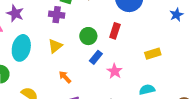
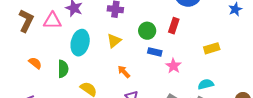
blue rectangle: (96, 57) -> (155, 52), turned 64

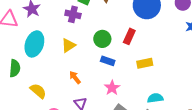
yellow rectangle: (212, 48) -> (145, 63), moved
pink star: (173, 66) -> (112, 88), moved

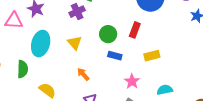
purple cross: (73, 14) -> (77, 12), turned -35
yellow triangle: (68, 45) -> (75, 43), turned -35
pink star: (112, 88) -> (132, 81), moved

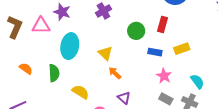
yellow triangle: (75, 43) -> (105, 53), moved
blue rectangle: (115, 56) -> (155, 52), moved
cyan semicircle: (165, 90) -> (197, 81), turned 70

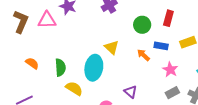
cyan ellipse: (70, 46) -> (94, 68), moved
orange arrow: (115, 73) -> (143, 55), moved
yellow semicircle: (80, 92) -> (74, 88), moved
gray rectangle: (166, 99) -> (172, 93), turned -56

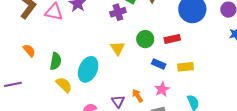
red rectangle: (168, 18) -> (172, 39), turned 49
yellow triangle: (112, 47) -> (118, 48), moved
orange arrow: (143, 55) -> (137, 96), moved

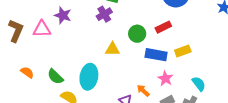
yellow triangle: (118, 48) -> (112, 49), turned -42
green semicircle: (56, 61) -> (55, 77), turned 138
blue rectangle: (159, 64) -> (156, 55), size x1.5

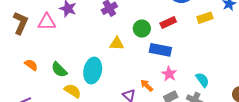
yellow rectangle: (183, 51) -> (205, 18), moved

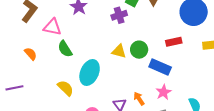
pink triangle: (47, 22) -> (52, 27), moved
green circle: (142, 29) -> (139, 50), moved
green semicircle: (59, 70) -> (65, 49), moved

